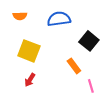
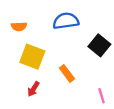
orange semicircle: (20, 16) -> (19, 26), moved
orange rectangle: (74, 66) -> (67, 73), moved

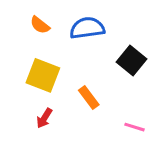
orange semicircle: (19, 26) -> (40, 25), moved, turned 40
pink line: (102, 96) -> (135, 127), turned -56

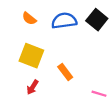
black square: (132, 61) -> (97, 20), moved

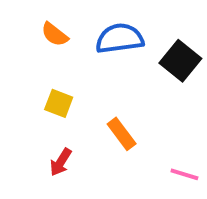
black square: (97, 20) -> (180, 61), moved
yellow square: (31, 56) -> (59, 103), size x0.6

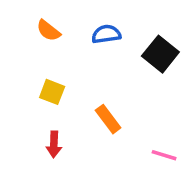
blue semicircle: (120, 38) -> (106, 34), size x0.7
red arrow: (61, 162) -> (54, 144), turned -30

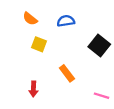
black square: (160, 54) -> (99, 45), moved
yellow square: (52, 92) -> (39, 44), moved

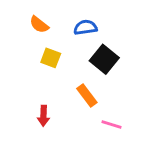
black square: (99, 45) -> (104, 59), moved
pink line: (102, 96) -> (112, 124), moved

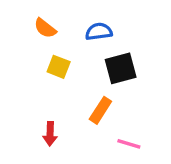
black square: (104, 59) -> (121, 68), turned 36
orange rectangle: (87, 95) -> (100, 110), turned 70

